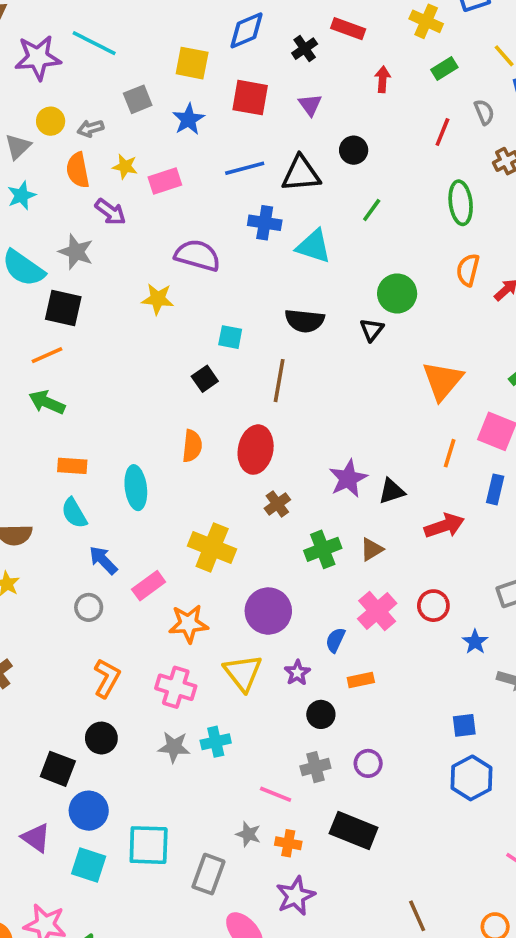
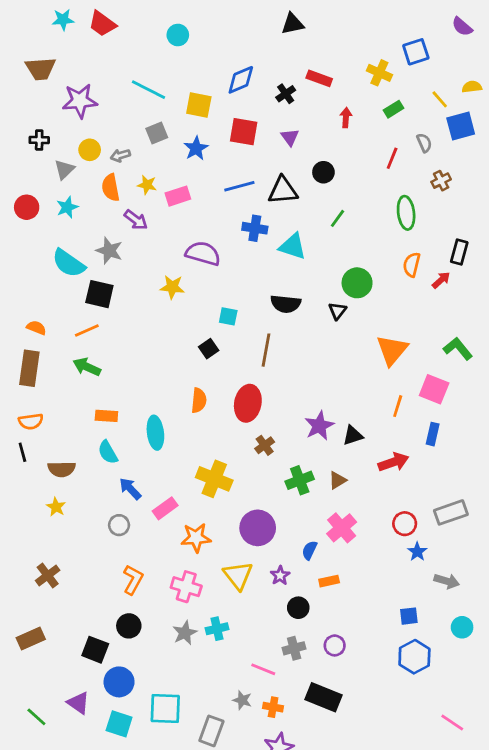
cyan line: (94, 43) -> (148, 90), moved
red circle: (433, 606) -> (405, 524), moved
gray star: (174, 747) -> (185, 633), turned -30

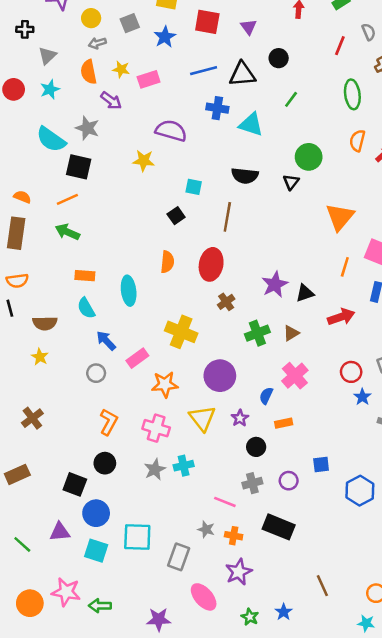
yellow circle: (90, 150) -> (91, 18), moved
blue square: (409, 616) -> (321, 464), moved
purple triangle: (78, 703) -> (60, 532), turned -40

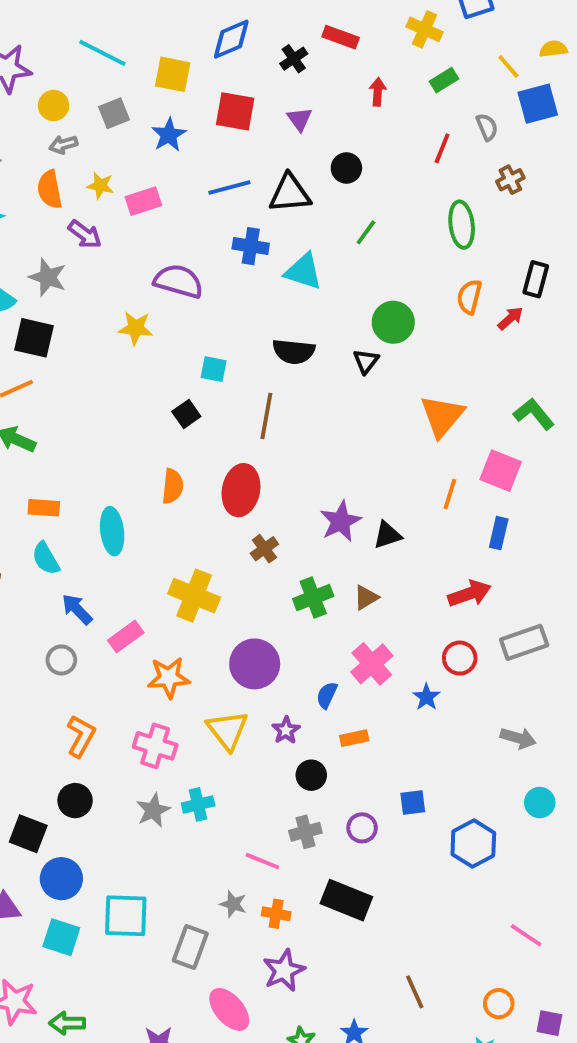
red arrow: (341, 317) -> (469, 594), moved
blue star: (362, 397) -> (426, 697), moved

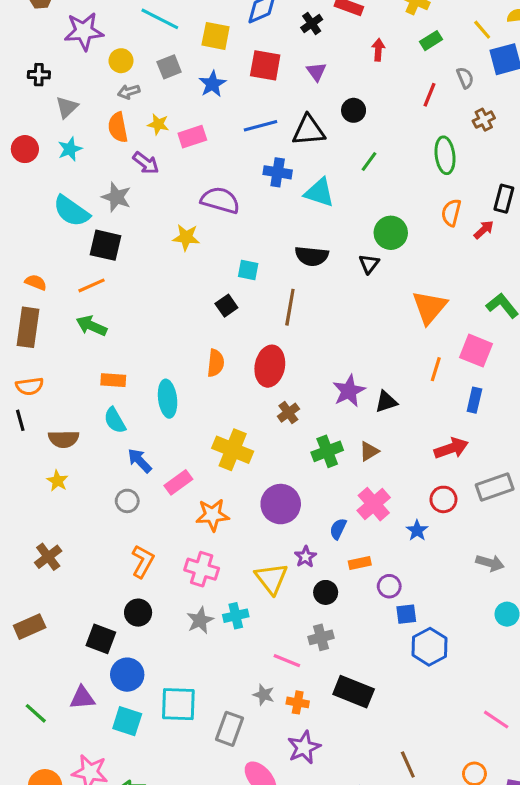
yellow triangle: (227, 730) -> (271, 578), moved
purple circle: (362, 828) -> (389, 586), moved
blue hexagon: (473, 844) -> (429, 647), moved

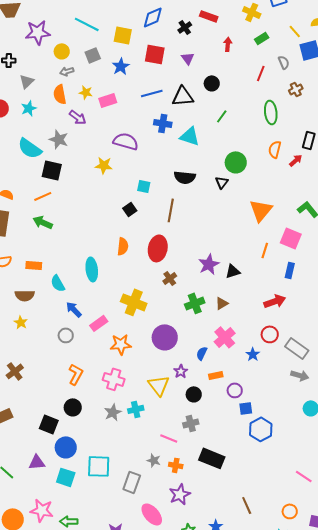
orange rectangle: (113, 380) -> (34, 265), moved
gray rectangle: (495, 487) -> (297, 348), moved, turned 55

